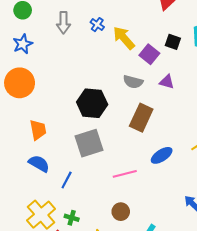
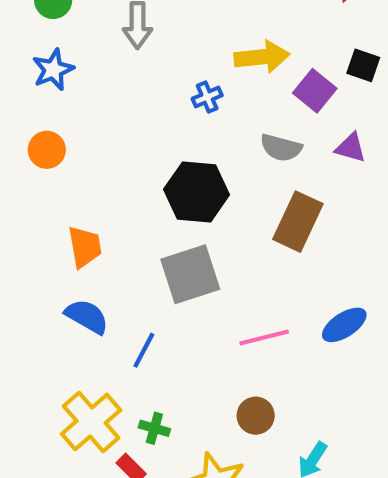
blue cross: (97, 25) -> (207, 97), moved, turned 32
yellow arrow: (124, 38) -> (262, 57), turned 125
orange circle: (20, 83) -> (47, 150), size x0.6
blue ellipse: (162, 155) -> (344, 325), moved

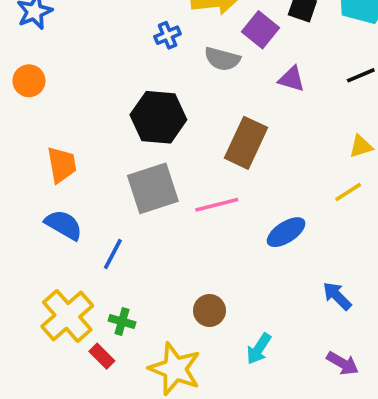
gray semicircle: (281, 148) -> (222, 59), moved
pink line: (264, 338) -> (217, 205), moved

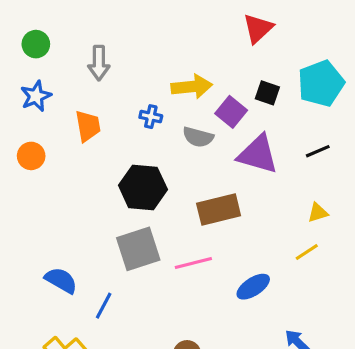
blue cross: (168, 35) -> (151, 117), turned 35
purple triangle: (292, 79) -> (258, 154), size x1.8
brown rectangle: (246, 143) -> (219, 209), turned 51
orange trapezoid: (62, 165) -> (88, 126), moved

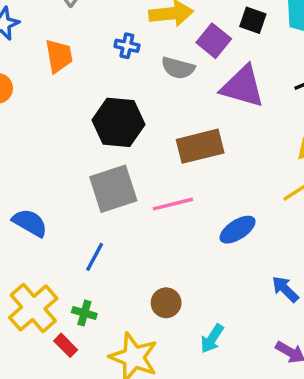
blue line: (104, 306) -> (95, 257), moved

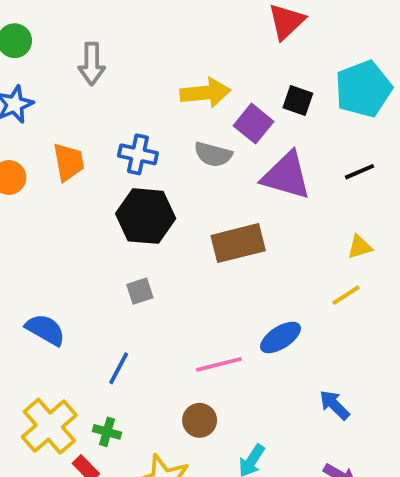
blue cross: (127, 46) -> (138, 154), moved, size x1.4
orange trapezoid: (59, 56) -> (69, 162), moved
gray square: (113, 189) -> (140, 291), size x0.5
pink line: (173, 204) -> (219, 364), moved

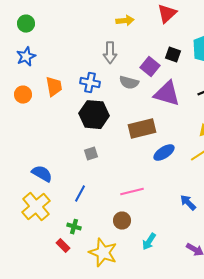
gray arrow: (92, 64) -> (110, 53), moved
yellow arrow: (205, 93) -> (125, 21), moved, size x0.7
blue ellipse: (281, 337) -> (164, 153), moved
blue arrow: (334, 405) -> (188, 203), moved
yellow cross: (49, 426) -> (36, 207), moved

